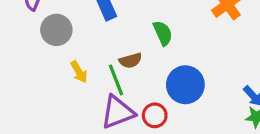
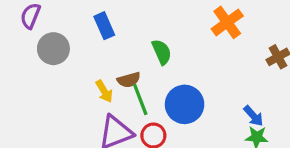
yellow arrow: (79, 72) -> (104, 91), moved
green line: (116, 80) -> (140, 99), moved

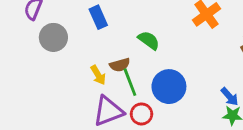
green semicircle: (162, 52) -> (149, 40), turned -30

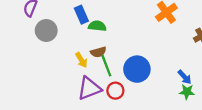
green semicircle: (149, 40) -> (97, 26), moved, turned -30

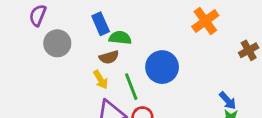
brown semicircle: (98, 52) -> (109, 57), moved
blue circle: (137, 69) -> (162, 67), moved

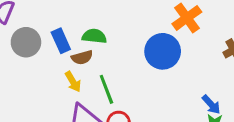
blue rectangle: (101, 24) -> (61, 41), moved
blue circle: (162, 67) -> (163, 51), moved

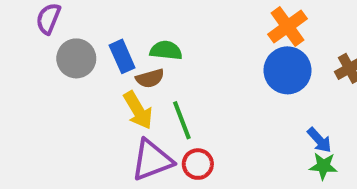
blue circle: (163, 51) -> (288, 70), moved
yellow arrow: (73, 82) -> (138, 110), size x1.4

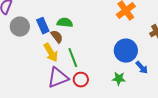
blue circle: (288, 70) -> (126, 51), moved
brown semicircle: (150, 78) -> (57, 37), turned -112
green star: (323, 166) -> (119, 79), moved

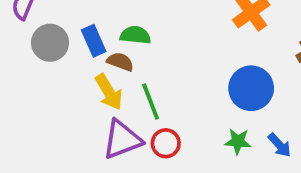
brown semicircle: (57, 37) -> (120, 62), turned -32
blue arrow: (142, 68) -> (280, 145), moved

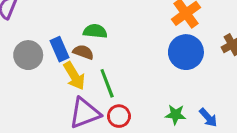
blue rectangle: (94, 41) -> (59, 49), moved
gray circle: (50, 43) -> (28, 55), moved
blue circle: (251, 88) -> (186, 52), moved

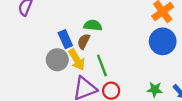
brown semicircle: (83, 52) -> (84, 41), turned -84
gray circle: (28, 55) -> (57, 60), moved

